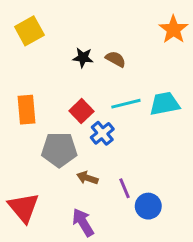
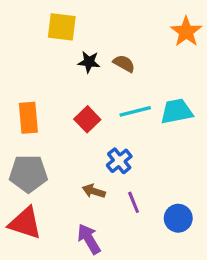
yellow square: (29, 31) -> (62, 27), moved, turned 36
blue cross: (102, 133) -> (119, 161), moved
gray pentagon: (59, 150) -> (28, 174), moved
blue circle: (148, 206) -> (178, 218), moved
red triangle: (24, 208) -> (25, 223), turned -32

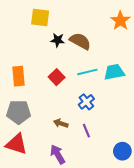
brown semicircle: (124, 64) -> (80, 41), size x1.5
blue cross: (119, 161) -> (86, 102), moved
blue circle: (178, 218) -> (122, 151), moved

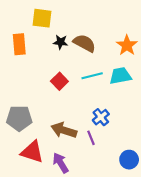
orange star: (120, 21) -> (127, 45), moved
orange rectangle: (19, 76) -> (19, 44), moved
blue cross: (86, 102) -> (101, 117), moved
brown arrow: (61, 123) -> (64, 130), size x1.6
red triangle: (16, 144) -> (32, 152), moved

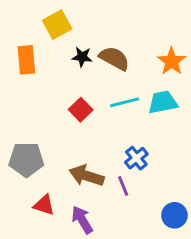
yellow square: (42, 18) -> (57, 25), turned -36
red triangle: (32, 152) -> (44, 205), size x0.7

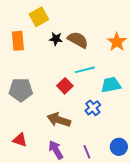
cyan trapezoid: (163, 102) -> (111, 85), moved
red square: (81, 110) -> (65, 86), moved
gray pentagon: (26, 160) -> (21, 90), moved
purple line: (123, 186) -> (87, 152), moved
red triangle: (44, 205) -> (20, 140), moved

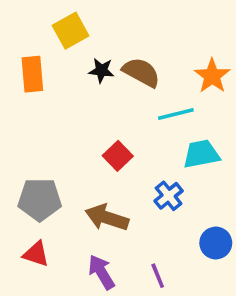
cyan line: (85, 70) -> (176, 114), moved
gray pentagon: (21, 90) -> (40, 199), moved
blue circle: (119, 147) -> (216, 243), moved

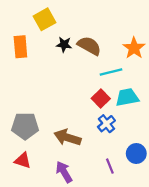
red square: (118, 156) -> (101, 98), moved
purple line: (158, 276) -> (110, 166), moved

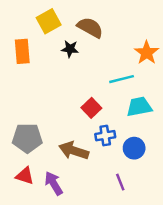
brown semicircle: (89, 46) -> (90, 28), moved
red square: (101, 98) -> (91, 108), moved
blue cross: (106, 124) -> (105, 136), moved, turned 30
blue circle: (136, 154) -> (134, 148), moved
purple arrow: (64, 172) -> (54, 183), moved

